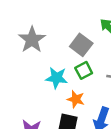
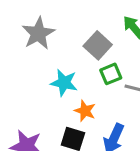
green square: (84, 70) -> (111, 74), moved

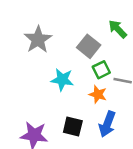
orange star: (85, 111) -> (98, 94), moved

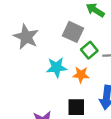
orange star: (98, 94) -> (81, 75), moved

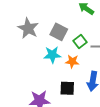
gray square: (73, 32) -> (59, 32), moved

